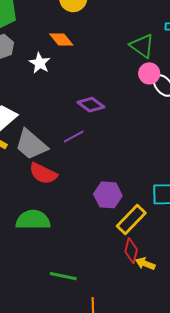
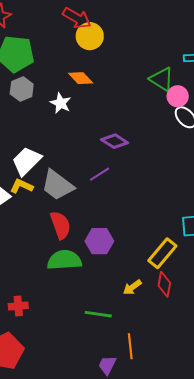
pink circle: (149, 73) -> (178, 96), moved
red semicircle: (43, 173) -> (60, 225), moved, turned -132
purple hexagon: (108, 195) -> (99, 241), moved
yellow arrow: (145, 264) -> (132, 287), moved, turned -54

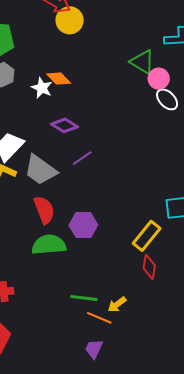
orange diamond: (81, 78) -> (59, 79), moved
purple diamond: (115, 141) -> (65, 125), moved
yellow arrow: (132, 287) -> (117, 304), moved
orange line: (130, 346) -> (99, 318), moved, turned -60

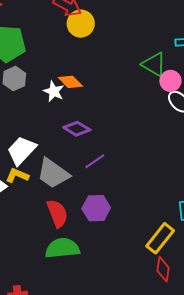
purple hexagon: (83, 225) -> (96, 208), moved

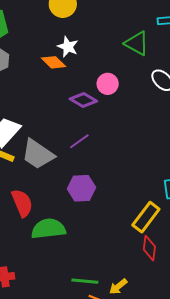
pink circle: (170, 81) -> (108, 84), moved
white star: (54, 91) -> (68, 47), moved
purple diamond: (77, 129) -> (83, 100), moved
red semicircle: (57, 213) -> (22, 203), moved

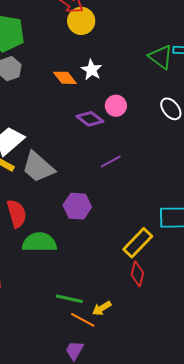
green triangle: (137, 43) -> (161, 57), moved
white star: (68, 47) -> (92, 70), moved
purple line: (79, 141) -> (111, 162), moved

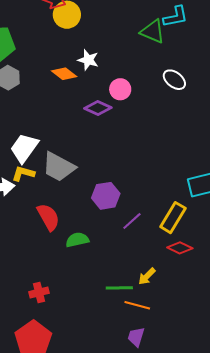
purple line: (111, 162) -> (132, 221), moved
green semicircle: (39, 242) -> (77, 240), size x0.7
red diamond: (137, 274) -> (180, 248), turned -65
yellow arrow: (102, 308) -> (147, 276), moved

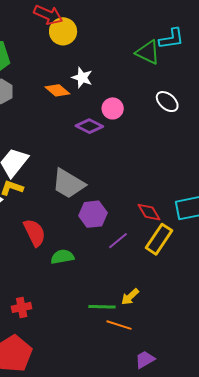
gray trapezoid: (59, 167) -> (68, 184), moved
red diamond: (180, 248) -> (149, 212), moved, turned 30
purple trapezoid: (136, 337) -> (145, 359), moved, turned 40

